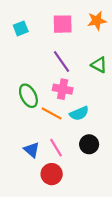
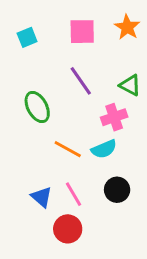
orange star: (97, 21) -> (127, 27), turned -30
pink cross: (63, 89) -> (114, 117), moved, turned -30
green ellipse: (28, 96) -> (37, 107), moved

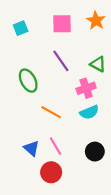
cyan semicircle: (104, 149) -> (89, 112), moved
black circle: (117, 190) -> (95, 152), moved

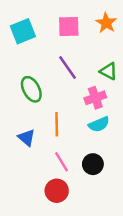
cyan square: (21, 28) -> (23, 31), size x1.5
orange line: (51, 112) -> (57, 124), turned 60
blue triangle: (31, 148) -> (26, 138), moved
black circle: (95, 152) -> (93, 164), moved

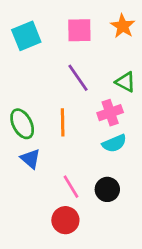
green ellipse: (31, 89) -> (22, 124), moved
orange line: (57, 124) -> (63, 122), moved

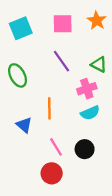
orange line: (63, 122) -> (49, 108), moved
green ellipse: (22, 124) -> (18, 75), moved

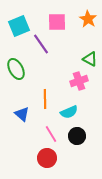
purple line: (61, 61) -> (41, 44), moved
cyan semicircle: (90, 113) -> (69, 112), moved

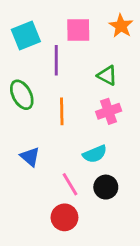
purple line: (41, 44) -> (56, 60), turned 35
green triangle: (90, 59) -> (107, 75), moved
orange line: (45, 99) -> (62, 111), moved

